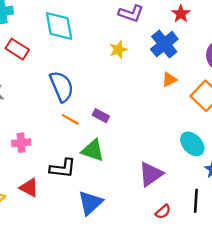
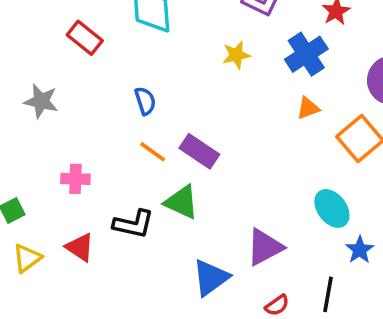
blue semicircle: (62, 86) -> (145, 101), size x0.6
purple rectangle: (101, 116) -> (199, 151), size x1.5
blue triangle: (90, 203) -> (211, 278), moved

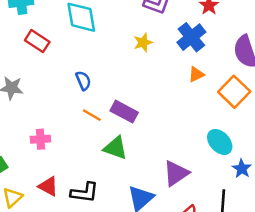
black L-shape: (133, 224) -> (85, 192), moved

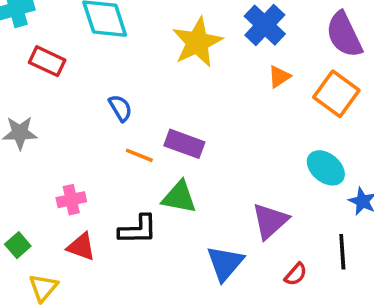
yellow star: (143, 42) -> (197, 42), size x1.8
red triangle: (48, 186) -> (81, 247), moved
black L-shape: (85, 192) -> (138, 230), moved

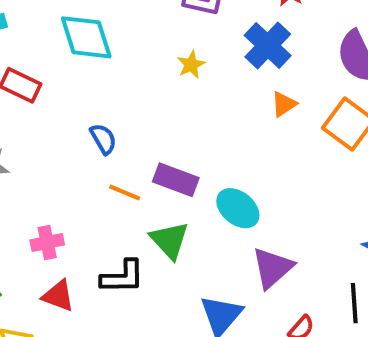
yellow star: (197, 42) -> (191, 65), size x0.5
cyan ellipse: (326, 168) -> (238, 208), moved
green triangle: (179, 197) -> (170, 240), turned 36

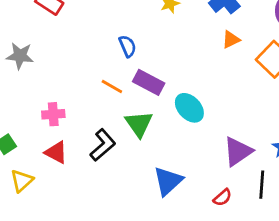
blue semicircle: (103, 139) -> (127, 46), moved
purple triangle: (273, 268) -> (238, 151), moved
black L-shape: (123, 277) -> (103, 145), turned -48

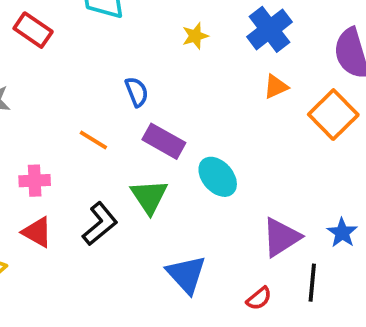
orange line: (112, 87) -> (93, 140), moved
blue triangle: (168, 181) -> (186, 274), turned -32

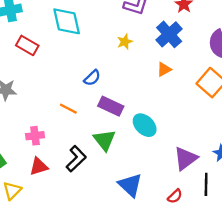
orange triangle: (276, 87) -> (164, 69), moved
blue semicircle: (137, 92) -> (92, 78), turned 72
red triangle: (37, 232) -> (39, 166), turned -42

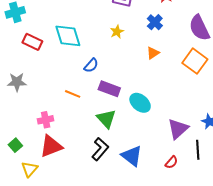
cyan diamond: (67, 21) -> (68, 36), moved
blue cross: (169, 34) -> (155, 22), size x0.7
black L-shape: (76, 159) -> (100, 149), moved
red triangle: (39, 166) -> (51, 146), size x1.4

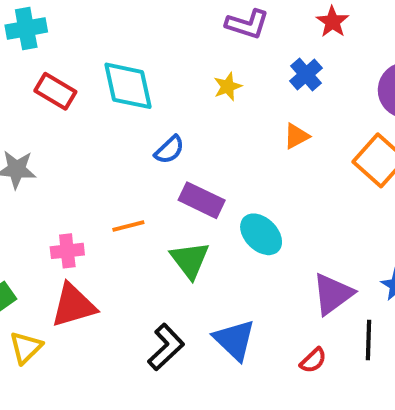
orange line: (73, 94) -> (128, 226), moved, turned -42
black L-shape: (100, 149) -> (166, 347), moved

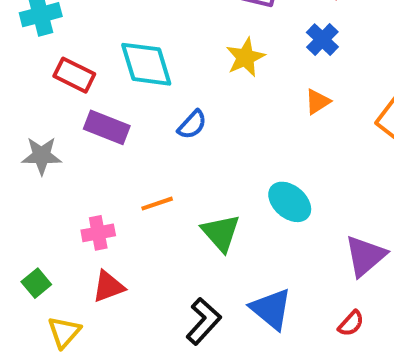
yellow star: (228, 86) -> (245, 57), size x1.4
purple rectangle: (202, 200) -> (107, 127), moved
red triangle: (73, 305) -> (108, 287), size x0.7

